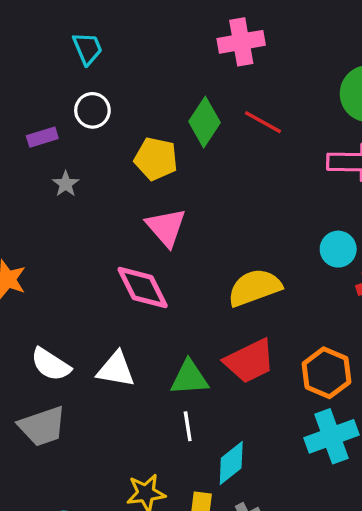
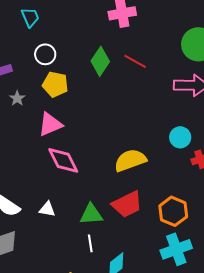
white circle: (92, 110) -> (45, 54), moved
yellow pentagon: (156, 159) -> (55, 84), moved
pink triangle: (166, 227) -> (50, 124), moved, turned 48
white triangle: (116, 369) -> (47, 209), size x0.7

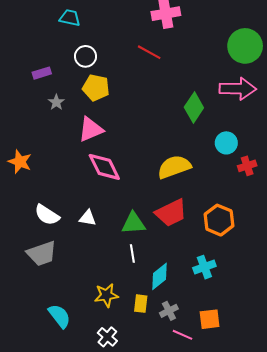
cyan trapezoid: (30, 17) -> (70, 18), turned -55
green diamond: (100, 61) -> (194, 107), moved
red line: (135, 61) -> (149, 52), moved
cyan cross: (176, 249) -> (204, 267), moved, size x0.7

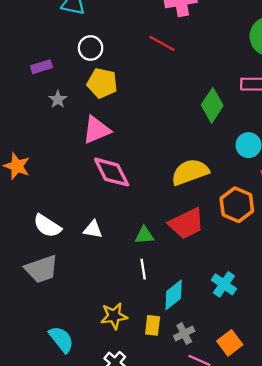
orange hexagon: (219, 220) -> (237, 205), moved
green triangle: (133, 223) -> (144, 235), size x0.7
cyan cross: (204, 267) -> (224, 284), turned -35
orange square: (210, 319) -> (230, 343), turned -30

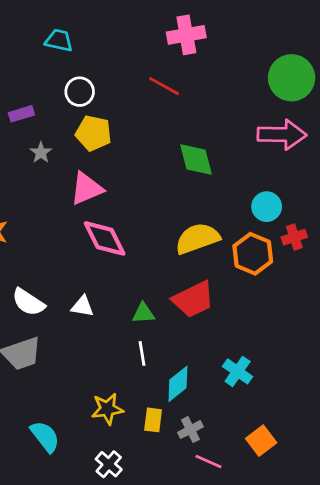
green diamond: (212, 105) -> (196, 160), moved, turned -48
orange hexagon: (237, 205) -> (253, 254), moved
orange square: (230, 343) -> (261, 441), moved

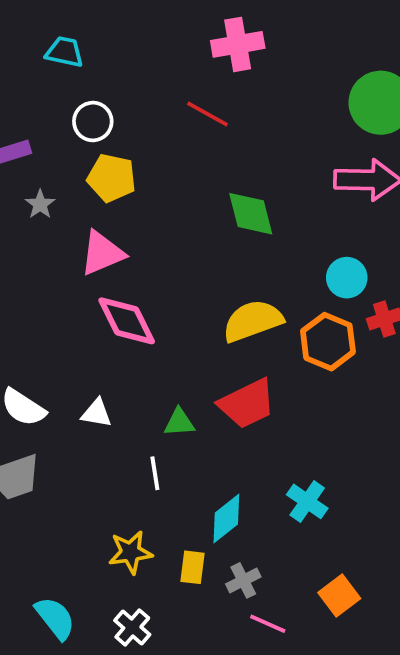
white line: (142, 353) -> (155, 473), moved
cyan semicircle: (45, 437) -> (55, 618), moved

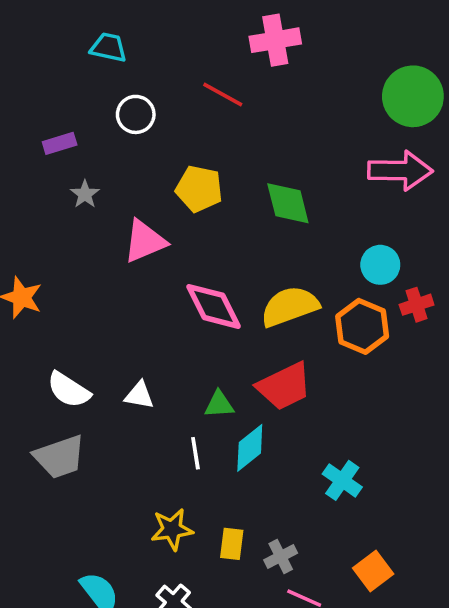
red line: (208, 114) -> (223, 94), moved
yellow pentagon: (112, 178) -> (199, 189), moved
pink diamond: (127, 321) -> (214, 306), moved
cyan diamond: (226, 518) -> (250, 448), moved

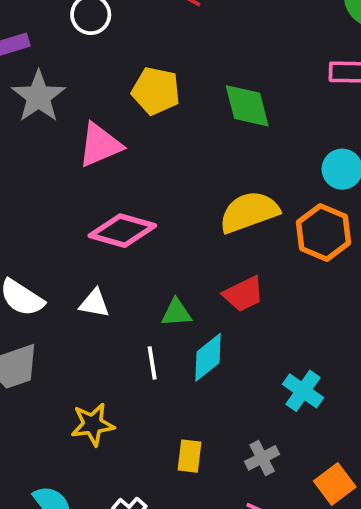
gray star: (85, 194) -> (39, 97), size x1.8
pink diamond: (214, 306) -> (122, 231), moved, turned -48
red trapezoid: (284, 386) -> (243, 294), size x0.7
yellow star: (172, 529) -> (93, 424), moved
gray cross: (281, 557) -> (262, 458), moved

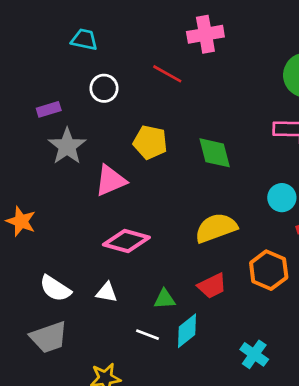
orange hexagon: (324, 232) -> (269, 270), moved
white line: (152, 363) -> (147, 335), turned -60

